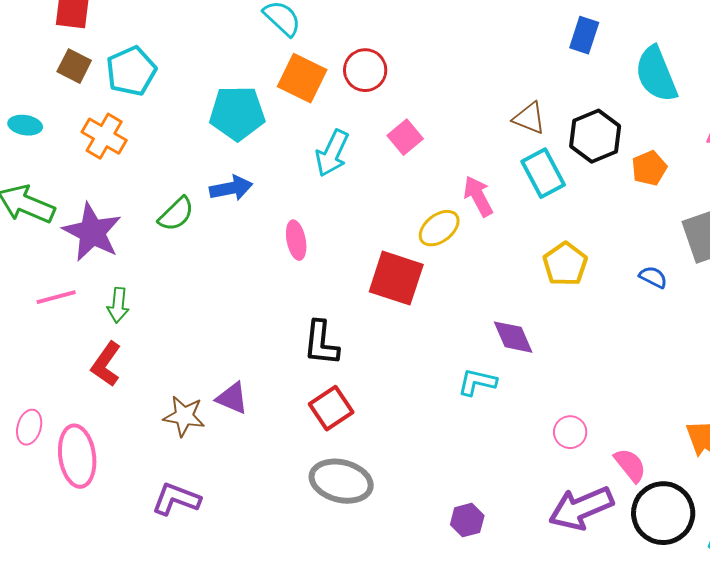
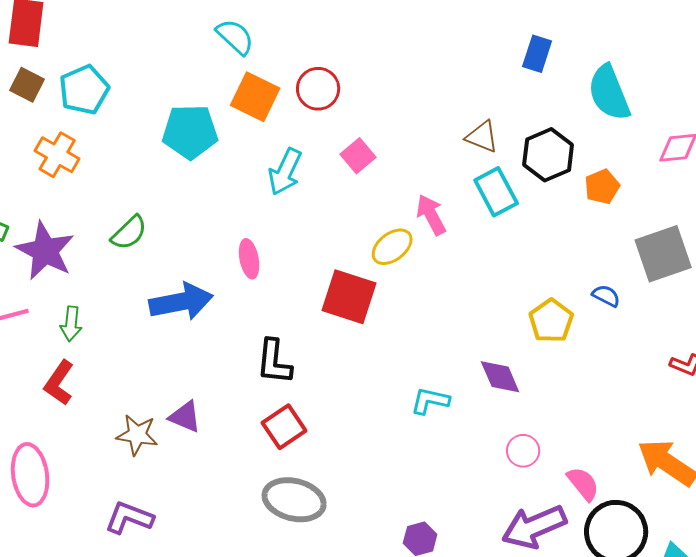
blue arrow: (231, 188) -> (181, 302), moved, size x1.5
yellow pentagon: (565, 264) -> (551, 321), moved
purple diamond: (513, 337) -> (500, 377), moved

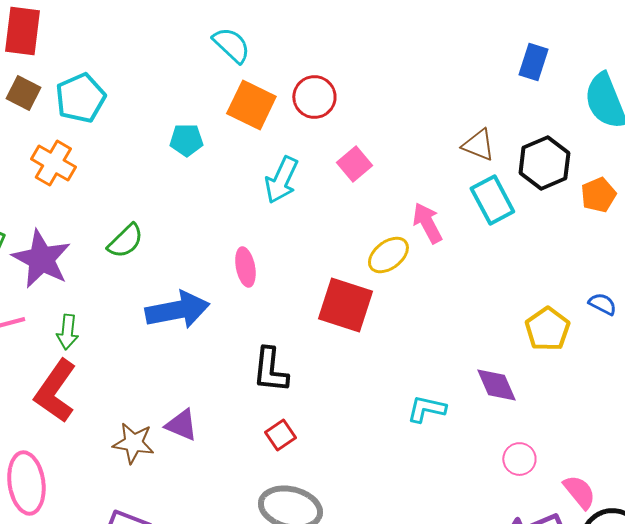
cyan pentagon: (190, 132) -> (186, 140), size x0.6
red L-shape: (59, 383) -> (55, 391), size x1.4
red square: (284, 427) -> (280, 435), size x0.7

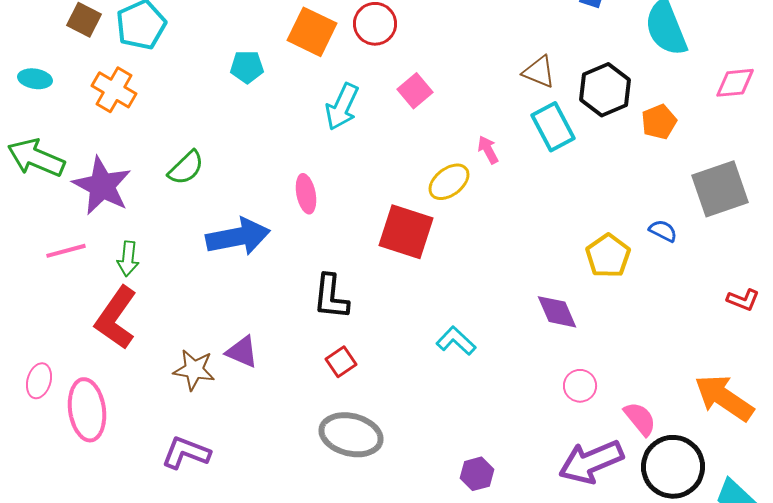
pink arrow: (427, 223) -> (488, 150), size x0.7
cyan L-shape: (426, 409) -> (456, 341), moved, turned 30

